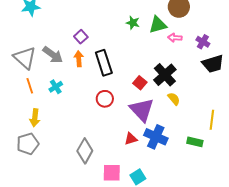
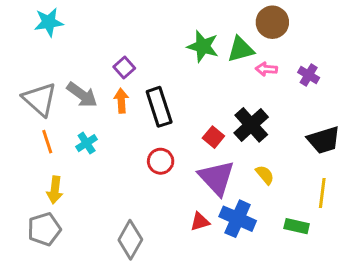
green star: (133, 23) -> (203, 46), size x1.5
black trapezoid: (213, 64) -> (324, 140), moved
yellow semicircle: (174, 99) -> (265, 175), moved

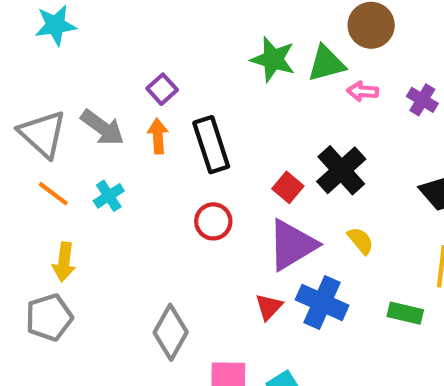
orange line: (47, 142) -> (53, 194), turned -35
purple triangle: (216, 178) -> (292, 245), turned 42
red triangle: (200, 222) -> (269, 307), turned -30

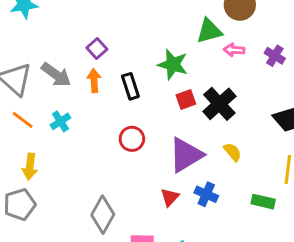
green star: (273, 59) -> (173, 65), moved
black rectangle: (211, 145) -> (130, 86), size x0.7
red square: (288, 187) -> (186, 99), moved, turned 30
blue cross: (322, 302) -> (206, 194), size x0.7

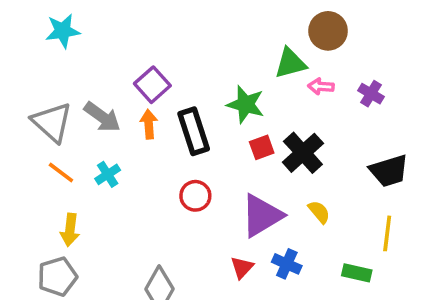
purple square: (97, 48) -> (152, 85), size x1.4
black rectangle: (130, 86) -> (194, 131), size x1.4

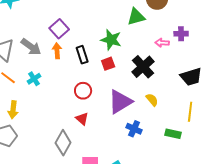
pink arrow: (321, 86) -> (162, 43), moved
purple cross: (371, 94) -> (181, 34), turned -32
black rectangle: (194, 131) -> (82, 55), size x0.7
red square: (262, 147) -> (108, 64), moved
red triangle: (242, 267) -> (82, 119), moved, turned -32

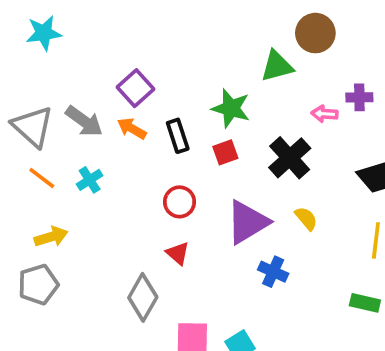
orange arrow: (57, 51) -> (132, 128), turned -56
yellow arrow: (13, 110) -> (51, 237), turned -114
green rectangle: (173, 134) -> (365, 303), moved

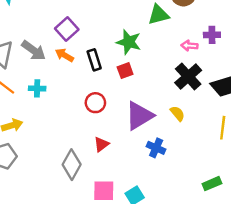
black cross: (290, 158) -> (188, 77), moved
cyan cross: (90, 180) -> (37, 88), turned 35
red triangle: (178, 253) -> (101, 144), moved, turned 42
green rectangle: (365, 303) -> (212, 184), moved, turned -36

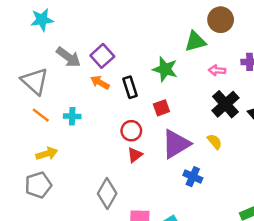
pink arrow: (189, 46) -> (217, 70), moved
gray arrow: (34, 50) -> (69, 57), moved
red square: (125, 71) -> (161, 108), moved
red triangle: (101, 144) -> (135, 155), moved

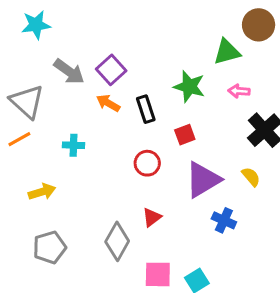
pink arrow: (217, 70) -> (239, 91), moved
orange line: (41, 115) -> (19, 139), moved, turned -66
red triangle: (135, 155) -> (152, 217), moved
gray pentagon: (38, 185) -> (50, 247), moved

